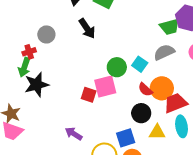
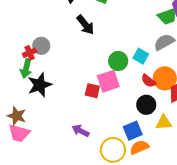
gray circle: (46, 34) -> (41, 46), moved

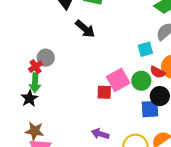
cyan square: (141, 56) -> (145, 49), turned -35
green circle: (118, 61) -> (141, 81), moved
black star: (40, 85) -> (29, 98), moved, size x0.7
blue square: (133, 131) -> (150, 109), moved, turned 30

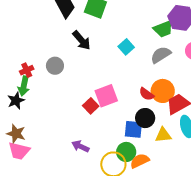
cyan square: (145, 49) -> (126, 47), moved, turned -35
gray circle: (46, 58) -> (55, 66), moved
green circle: (141, 81) -> (126, 152), moved
red square: (104, 92) -> (91, 106), turned 35

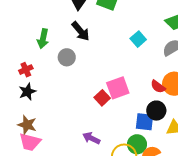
black arrow: (81, 40) -> (81, 31), moved
red cross: (27, 70) -> (26, 70), moved
green arrow: (24, 86) -> (43, 39), moved

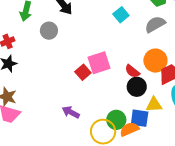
red semicircle: (158, 87) -> (132, 71), moved
blue square: (145, 122) -> (140, 118), moved

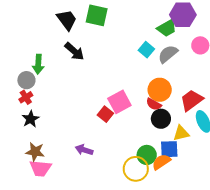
cyan square: (121, 15) -> (146, 50), moved
gray circle: (49, 31) -> (26, 80), moved
orange circle: (155, 61) -> (160, 90), moved
purple arrow: (71, 112) -> (84, 150), moved

